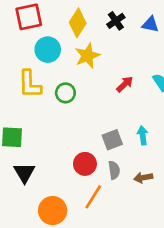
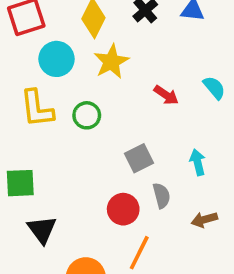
red arrow: (125, 84) -> (166, 95), turned 84
gray square: (112, 140) -> (139, 158), moved
gray semicircle: (114, 170) -> (162, 196), moved

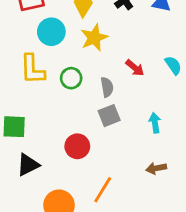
gray semicircle: (162, 196) -> (107, 87), moved
red circle: (123, 209) -> (77, 146), moved
black triangle: (42, 230) -> (28, 165), turned 35

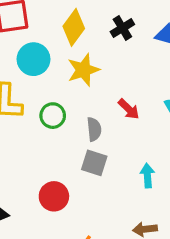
gray square: (109, 116) -> (94, 163), turned 35

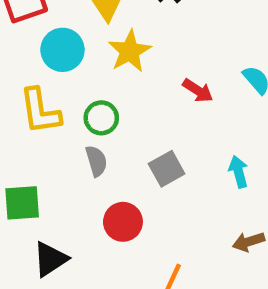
gray semicircle: (94, 129) -> (96, 161), moved
gray square: (94, 163) -> (167, 169), turned -36

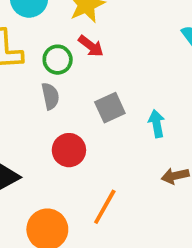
red arrow: (198, 91) -> (91, 46), moved
cyan arrow: (238, 172) -> (157, 124), moved

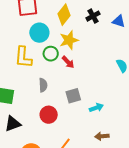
green circle: (58, 60) -> (51, 54), moved
cyan arrow: (157, 124) -> (96, 108), turned 72

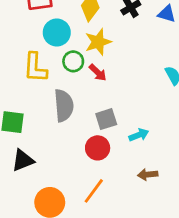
gray semicircle: (43, 85) -> (64, 105), size x1.6
red circle: (49, 115) -> (98, 148), moved

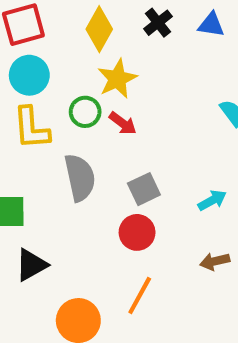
cyan circle: (57, 33) -> (29, 75), moved
cyan arrow: (139, 135) -> (212, 200), moved

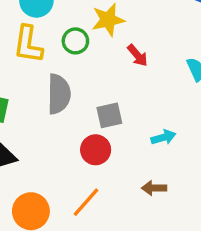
red arrow: (123, 123) -> (137, 55), moved

